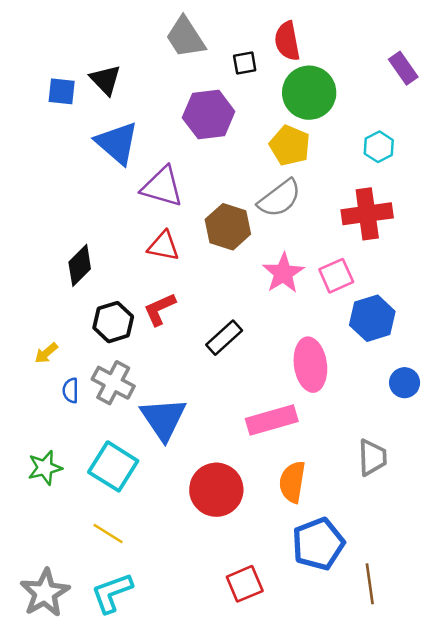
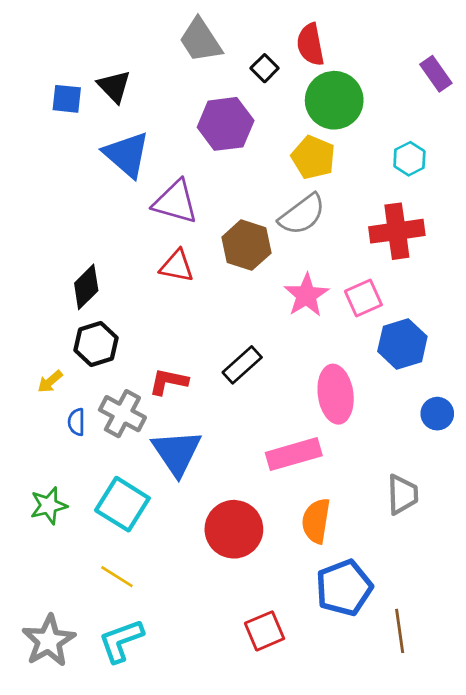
black square: (245, 63) -> (265, 68), turned -35
red L-shape: (160, 309) -> (168, 382), moved, turned 36
black hexagon: (113, 322) -> (96, 344), moved

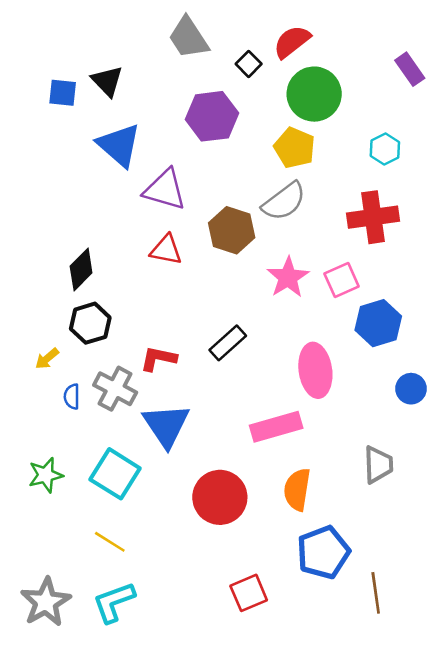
red semicircle: (311, 45) -> (292, 42), turned 63

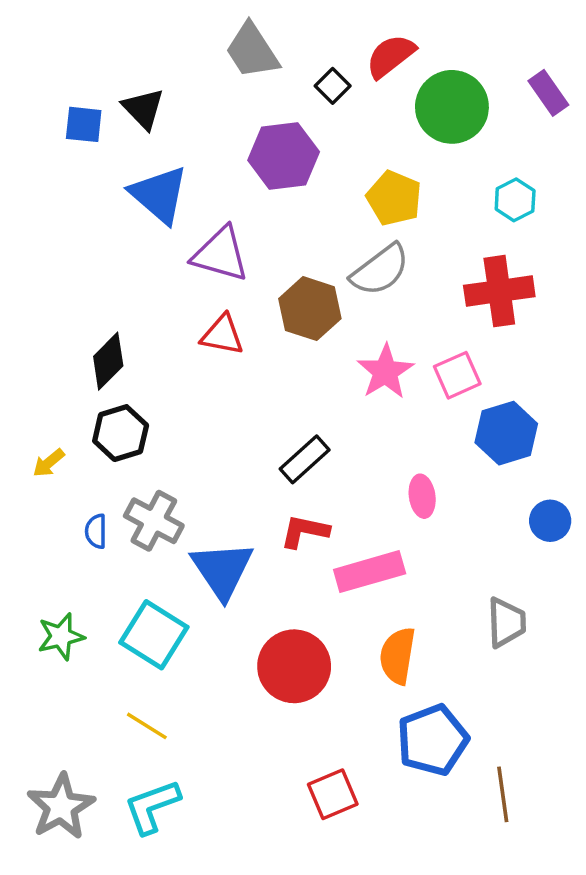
green circle: (314, 94) -> (452, 107), moved
yellow arrow: (47, 359) -> (49, 463), moved
red L-shape: (158, 359) -> (305, 531), moved
pink ellipse: (315, 370) -> (422, 496), size x0.6

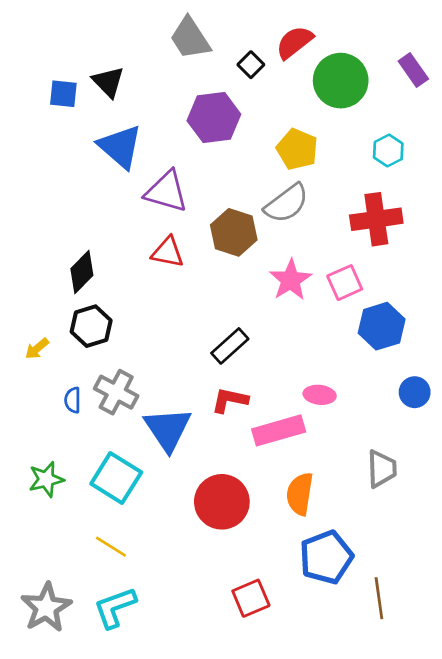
pink ellipse: (422, 496) -> (320, 395), moved, turned -76

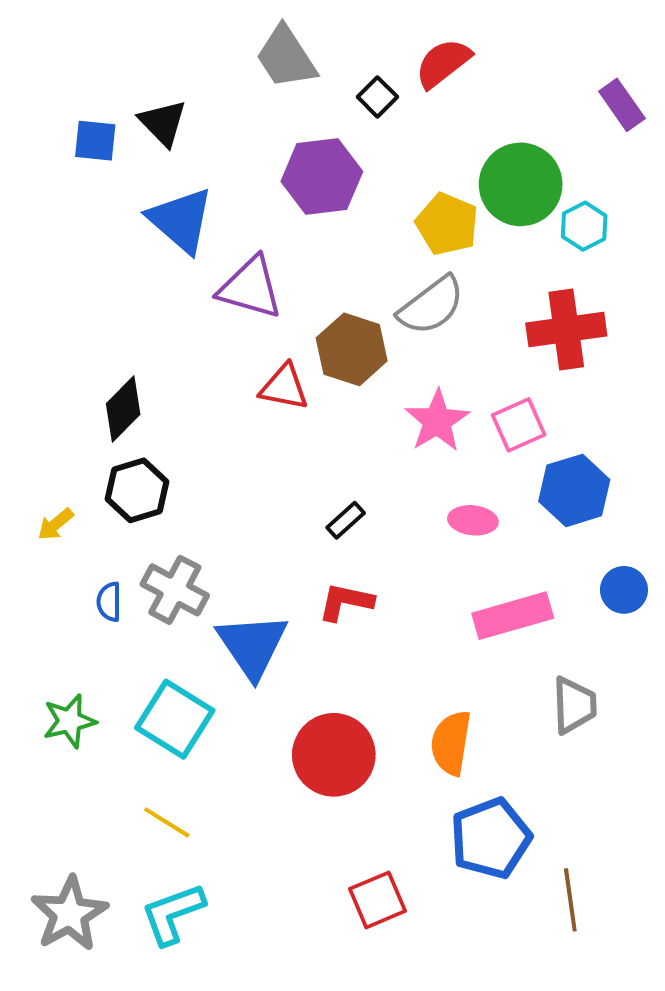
green circle: (341, 81) -> (521, 184), moved
red triangle: (168, 252) -> (284, 387), moved
black rectangle: (230, 346) -> (346, 520), size x0.7
pink ellipse: (320, 395) -> (473, 520), moved
pink rectangle: (279, 430) -> (513, 616), moved

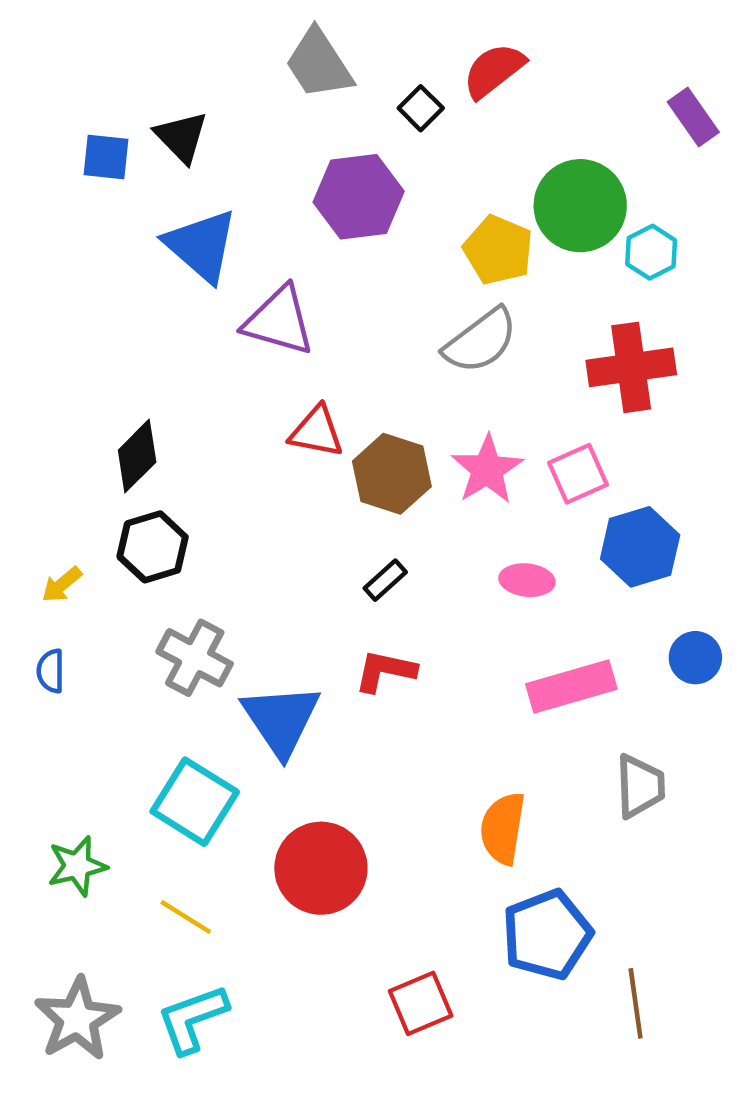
brown hexagon: (352, 349) -> (392, 474), moved
blue semicircle: (109, 602) -> (51, 671), moved
green star: (69, 721) -> (77, 866), moved
red circle: (334, 755) -> (321, 868), moved

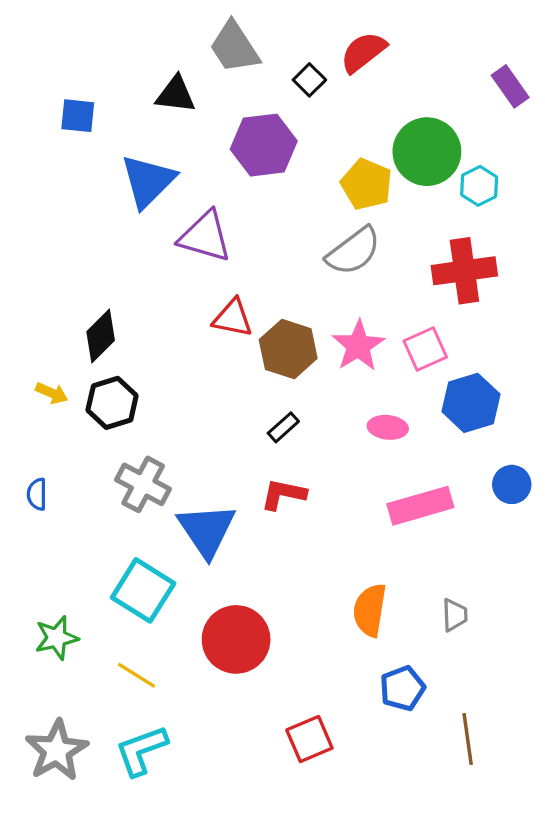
black triangle: (181, 137) -> (176, 95), moved, turned -39
blue triangle: (201, 246) -> (148, 181), turned 34
yellow arrow: (62, 585) -> (52, 393), moved, turned -116
gray trapezoid: (640, 786) -> (455, 615), moved, size x0.7
blue pentagon: (547, 935) -> (402, 688), size x0.7

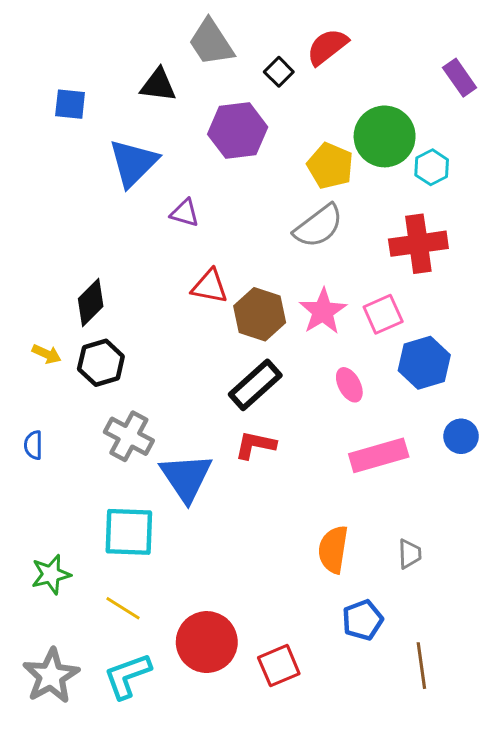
purple triangle: (205, 236) -> (185, 213), size x0.6
black rectangle: (283, 427) -> (255, 385), size x1.8
pink ellipse: (388, 427) -> (349, 385), turned 56
cyan square: (143, 590) -> (129, 532), turned -30
red circle: (236, 639) -> (207, 642), moved

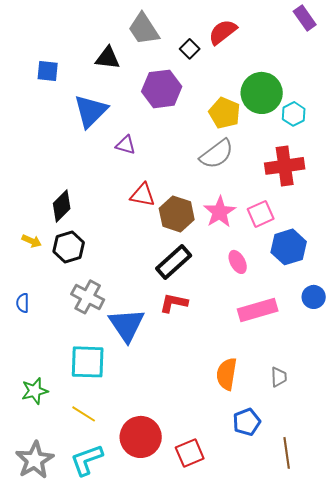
purple rectangle: (460, 78) -> (305, 18), moved

